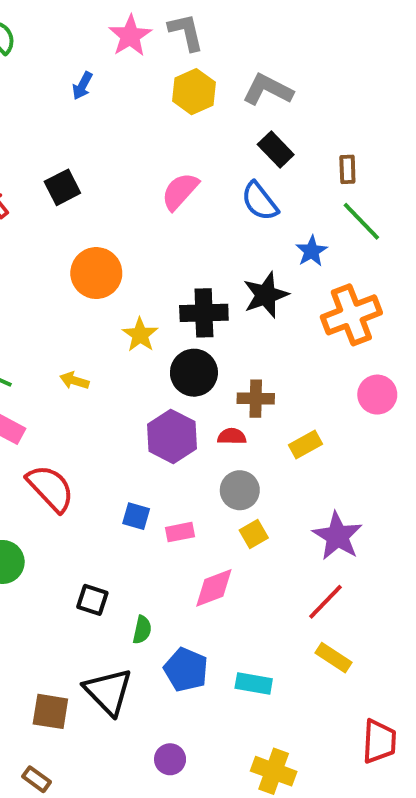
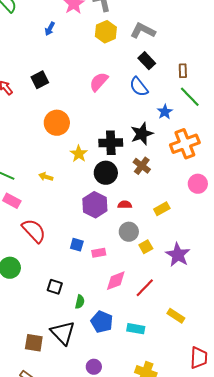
brown cross: (256, 399) -> (142, 166), moved, turned 36
yellow square: (254, 534) -> (146, 247), moved
red line: (325, 602) -> (145, 288), moved

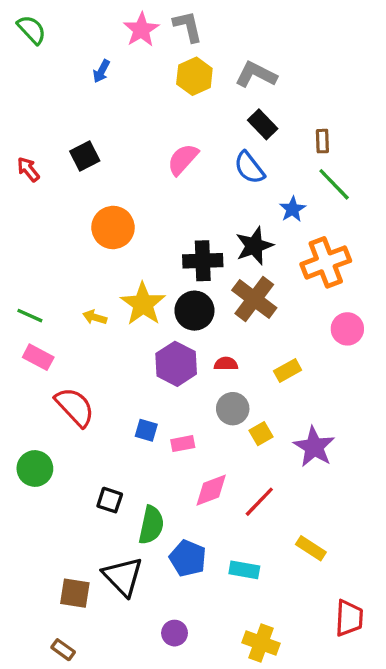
yellow star: (79, 154) -> (143, 304), moved, size x1.5
brown cross: (142, 166) -> (254, 299), size x1.5
green semicircle: (80, 302) -> (151, 525), size x1.6

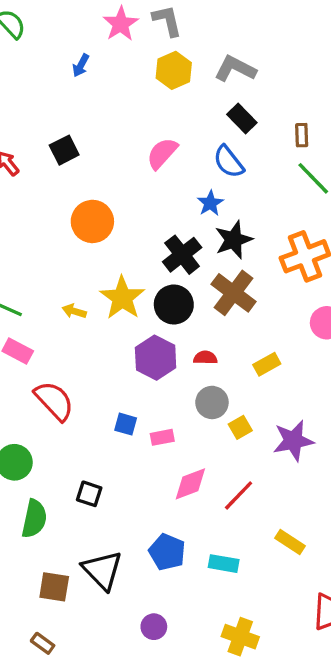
blue star: (293, 209) -> (210, 203), moved
black cross: (203, 261) -> (182, 255), turned -36
purple star: (314, 447) -> (293, 441), turned 30
green semicircle: (151, 525) -> (34, 519), moved

